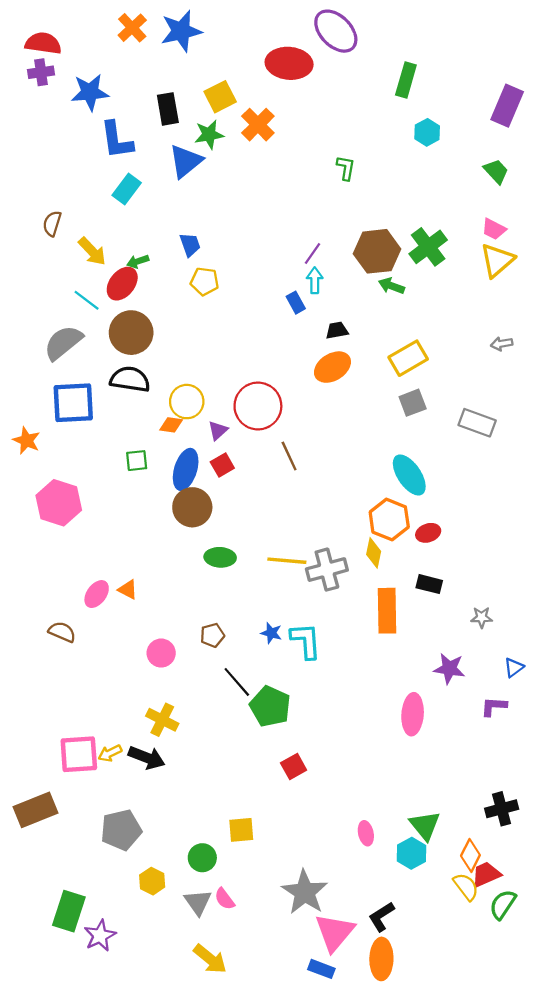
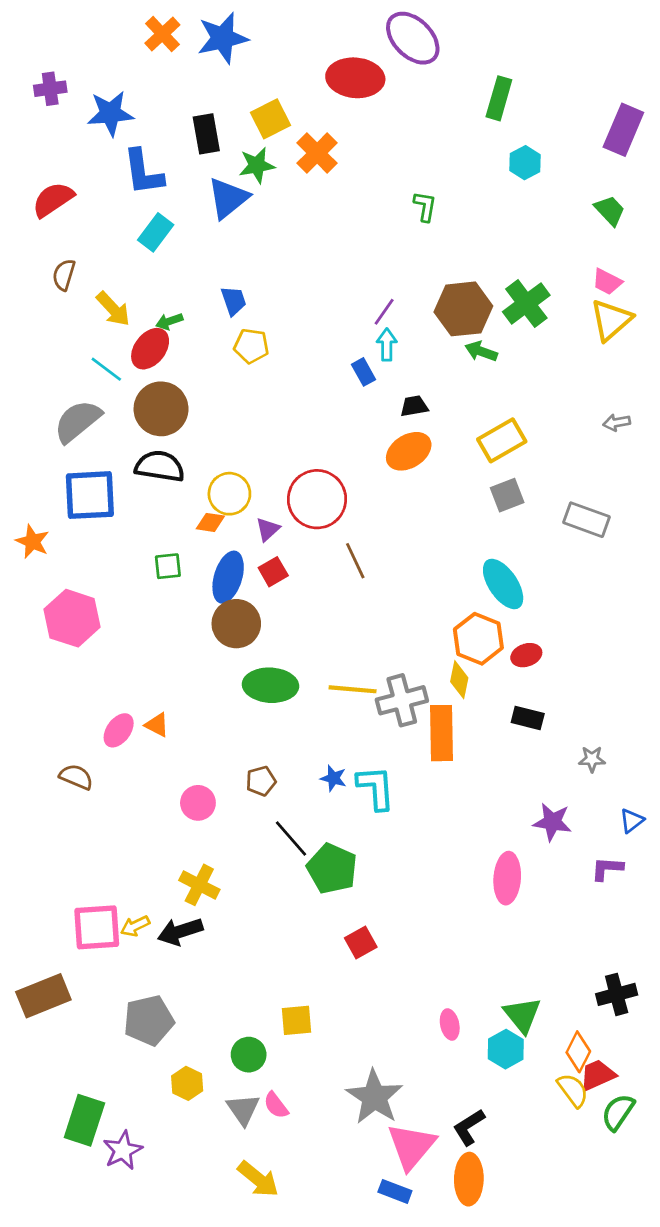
red semicircle: (43, 43) -> (53, 200), moved, turned -42
green ellipse: (220, 557) -> (270, 685), size x1.4
orange rectangle: (387, 611) -> (442, 733), moved
black arrow: (147, 758) -> (180, 931), turned 141

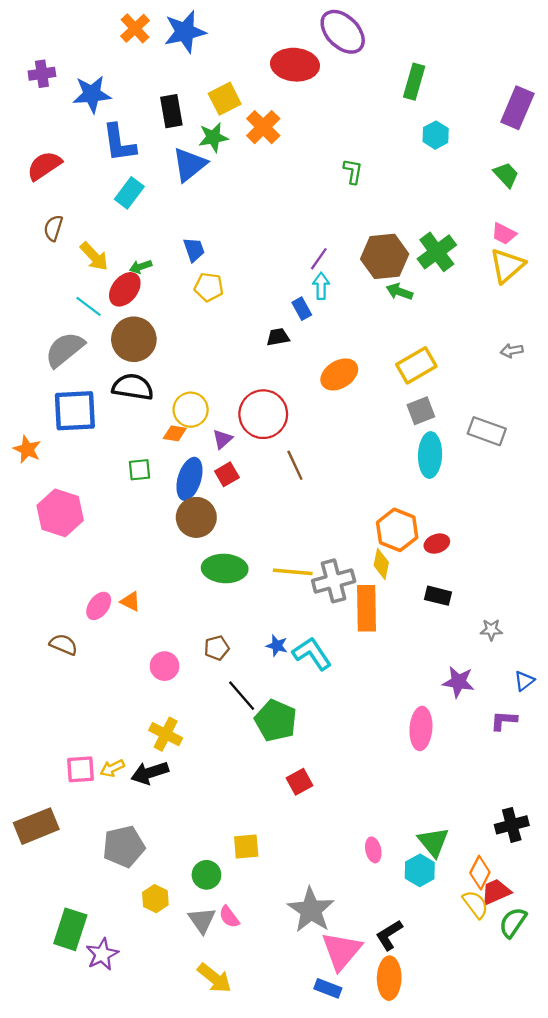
black trapezoid: (414, 406) -> (278, 337), moved
cyan ellipse: (503, 584) -> (430, 455), moved, turned 36
cyan L-shape: (376, 788) -> (312, 654), turned -30
pink square: (97, 927) -> (81, 769), size x0.7

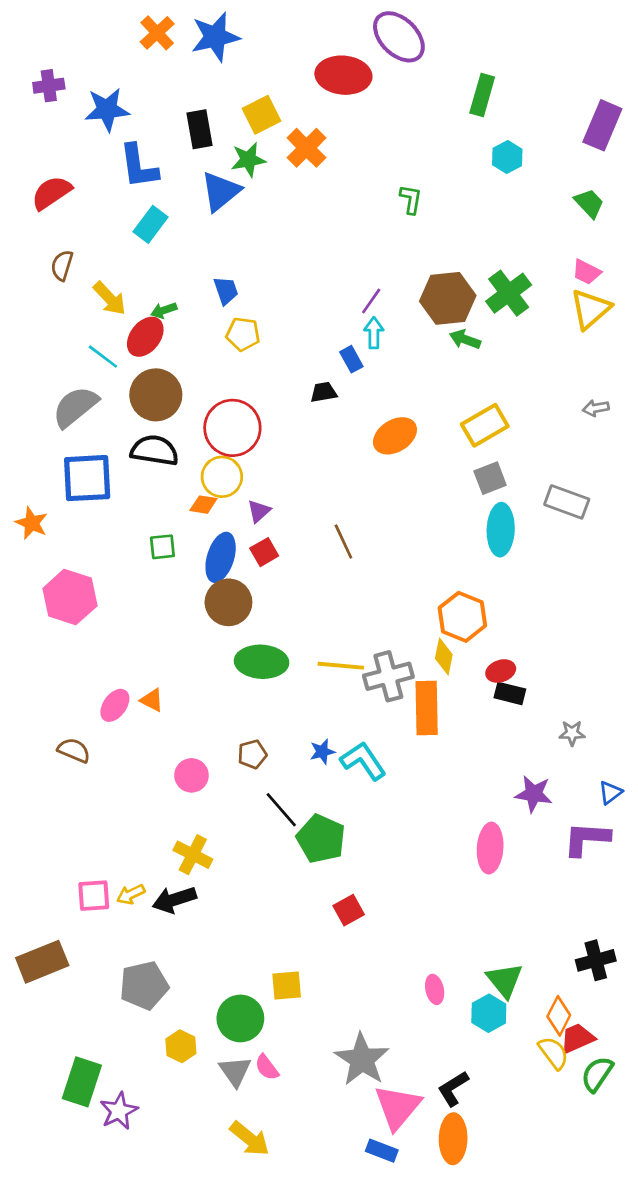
red circle: (263, 414) -> (232, 428), moved
red ellipse: (437, 544) -> (501, 671), moved
blue star: (277, 646) -> (322, 752), turned -30
purple L-shape: (504, 721) -> (587, 839), size x1.5
green circle: (206, 875) -> (240, 1018), size x1.4

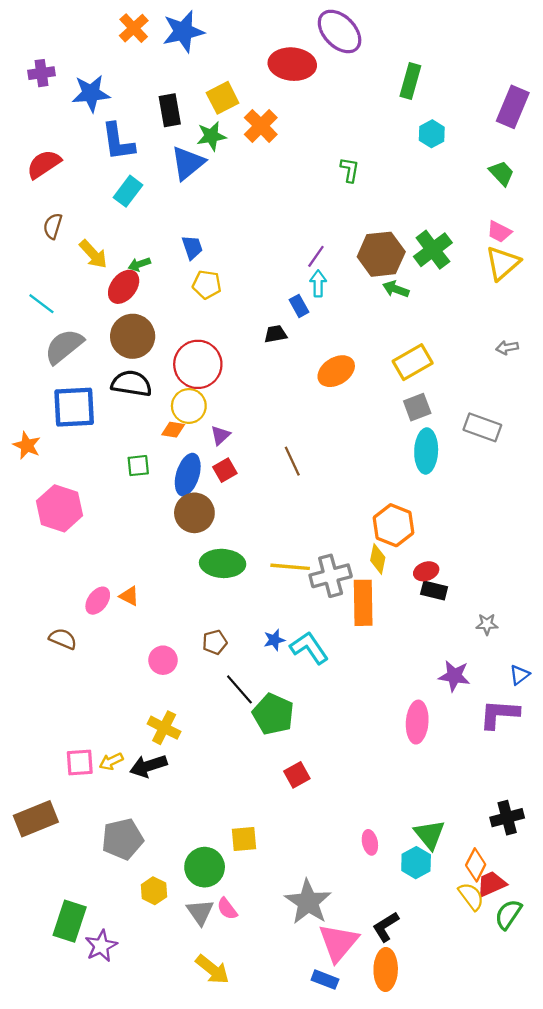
cyan line: (103, 357) -> (41, 304), moved

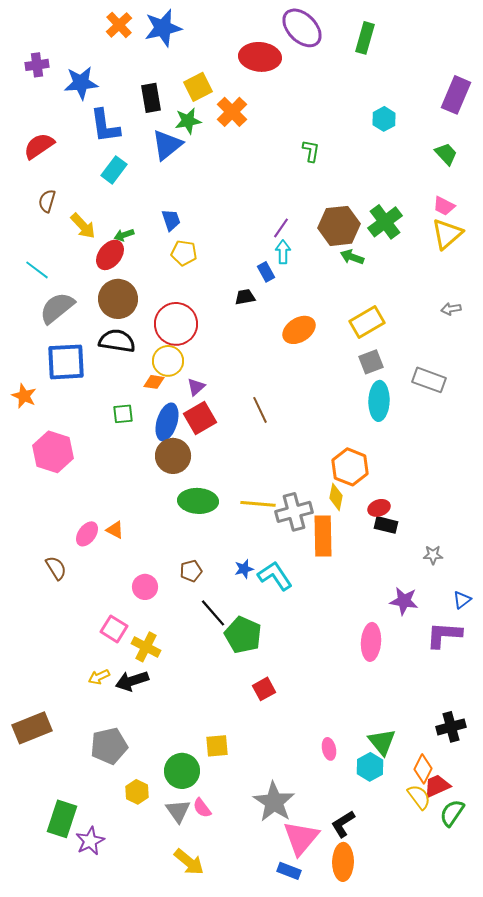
green rectangle: (410, 81) -> (365, 38), moved
red square: (225, 470) -> (200, 418), size x1.5
brown semicircle: (63, 639) -> (56, 568), turned 35
pink square: (80, 763) -> (114, 629), moved, turned 36

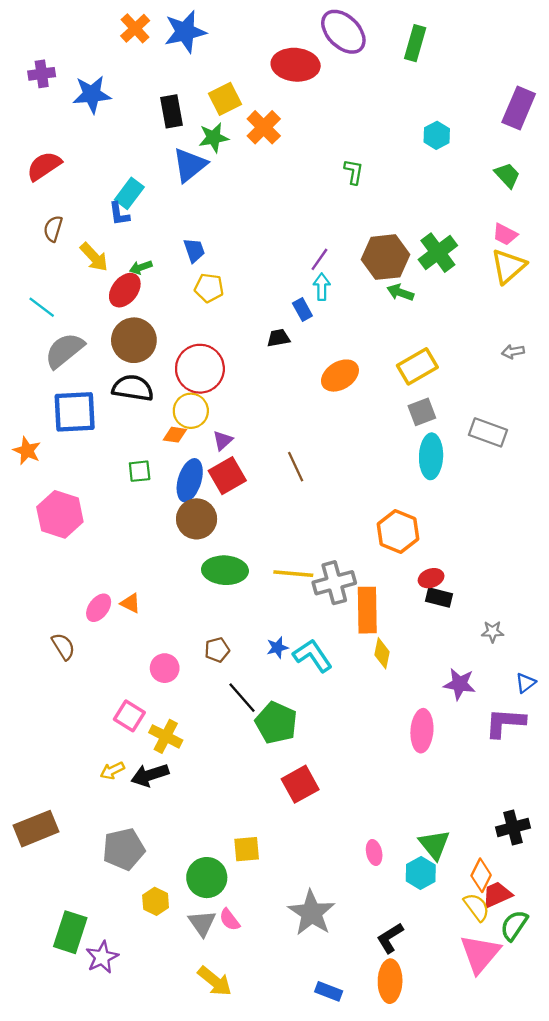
blue L-shape: (105, 126) -> (119, 214), moved, size x0.6
yellow diamond: (336, 497) -> (382, 653), moved
red square: (264, 689) -> (300, 784), size x1.4
pink triangle: (301, 838) -> (480, 954), moved

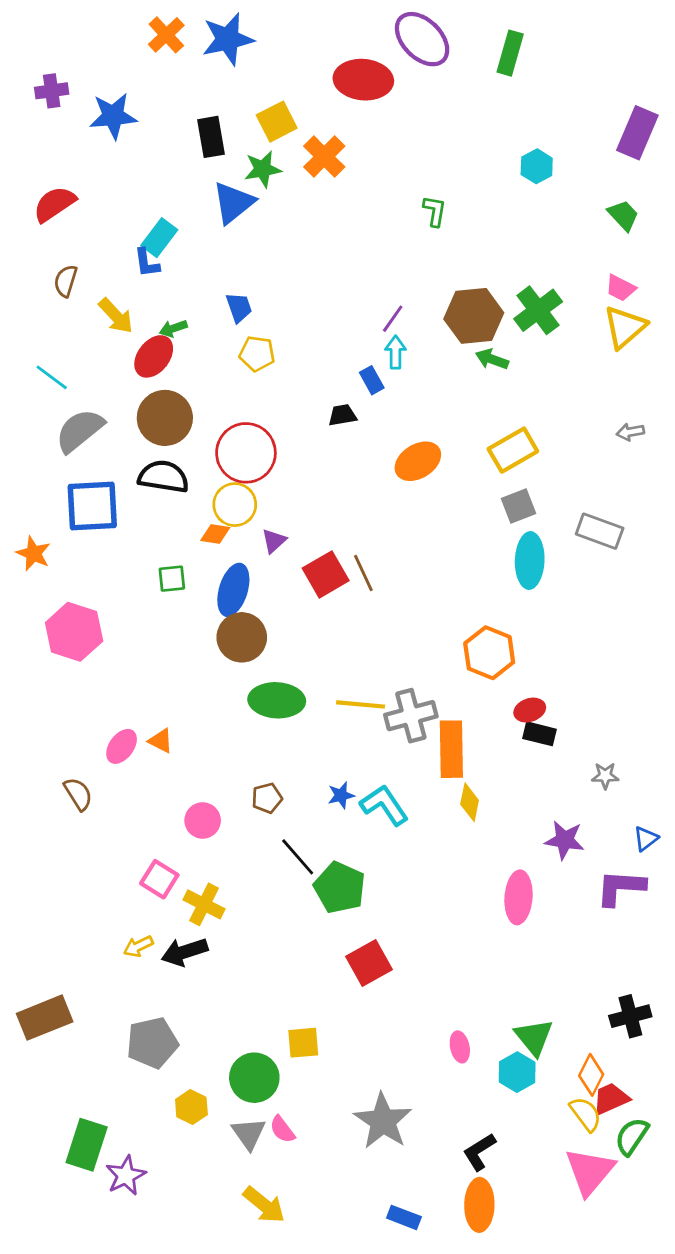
red square: (227, 476) -> (326, 574), moved

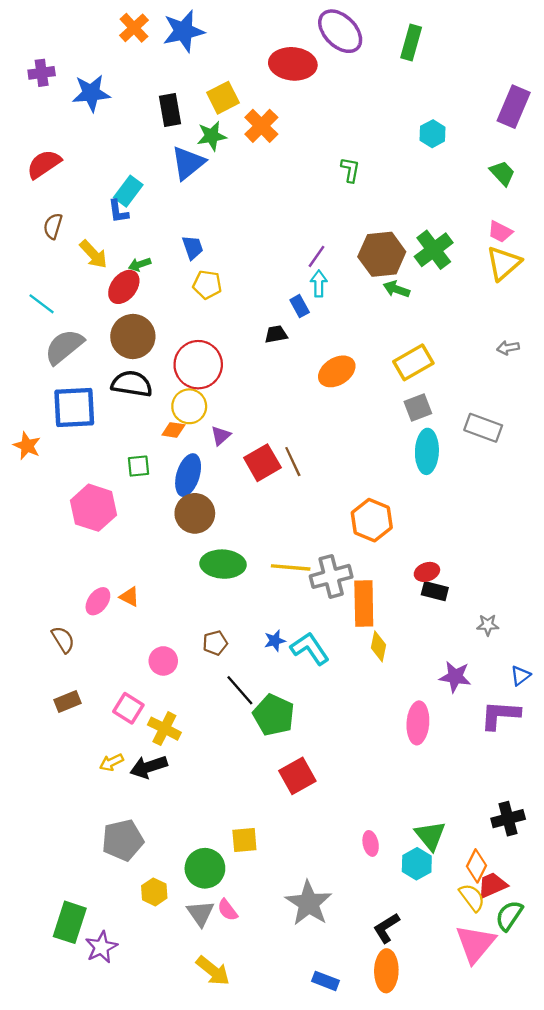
pink hexagon: (74, 632) -> (93, 508), moved
orange hexagon: (489, 653) -> (372, 520), moved
brown rectangle: (45, 1018) -> (68, 702), moved, size x0.6

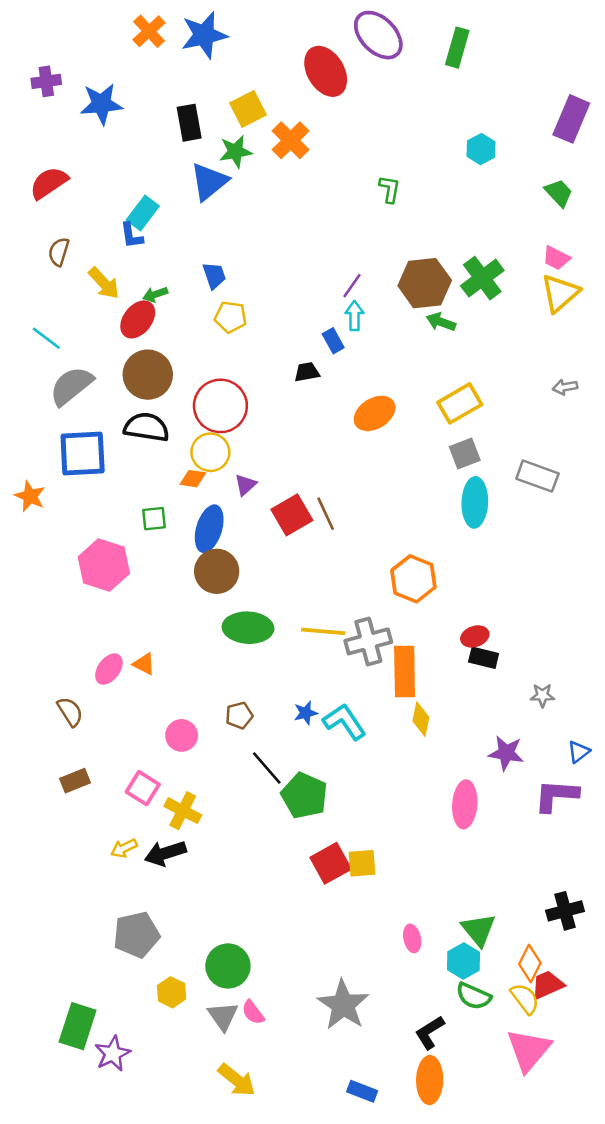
red ellipse: (293, 64) -> (326, 71), turned 54
yellow square: (244, 840) -> (362, 863), moved
green semicircle: (509, 916) -> (474, 996), moved, turned -100

